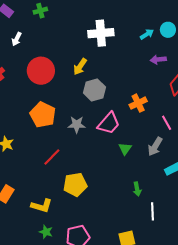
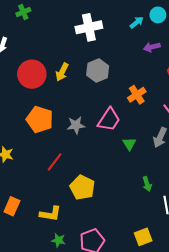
yellow arrow: (80, 67) -> (62, 72), moved
gray hexagon: (94, 90) -> (98, 70), moved
yellow pentagon: (75, 185) -> (82, 187), turned -30

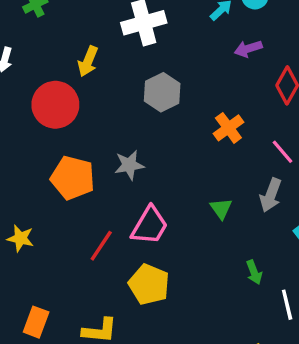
yellow arrow: (62, 72) -> (88, 61), moved
pink trapezoid: (109, 120) -> (150, 226), moved
gray star: (76, 125) -> (129, 165), moved

